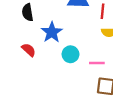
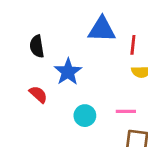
cyan circle: (70, 54) -> (85, 116), moved

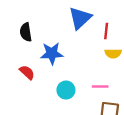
blue triangle: (102, 29) -> (80, 18), turned -45
blue star: (68, 72) -> (52, 53), turned 30

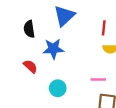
blue triangle: (80, 18) -> (64, 16), moved
cyan circle: (66, 90) -> (58, 88), moved

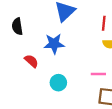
black semicircle: (29, 29) -> (17, 26), moved

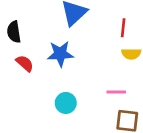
red semicircle: (31, 61) -> (25, 63), moved

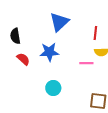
pink line: (116, 92) -> (86, 63), moved

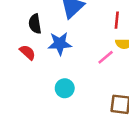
black semicircle: (15, 36) -> (35, 24), moved
pink line: (86, 63) -> (106, 57), turned -40

